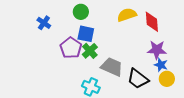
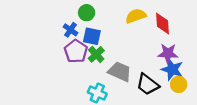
blue cross: (44, 23) -> (70, 30), moved
blue star: (161, 65) -> (172, 69), size x1.5

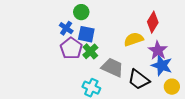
yellow semicircle: (136, 16) -> (134, 39), moved
red diamond: (163, 23) -> (153, 22), turned 35
purple star: (168, 53) -> (158, 50), turned 30
yellow circle: (179, 84) -> (172, 87), moved

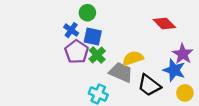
red diamond: (153, 22) -> (164, 24), turned -75
yellow semicircle: (134, 39) -> (133, 58), moved
purple star: (158, 50) -> (183, 54), moved

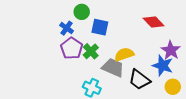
blue square: (93, 37) -> (100, 27), moved

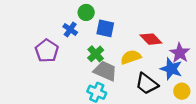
red diamond: (154, 22) -> (151, 39), moved
purple pentagon: (72, 48) -> (47, 51), moved
gray trapezoid: (113, 68) -> (105, 71), moved

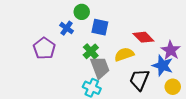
gray trapezoid: (105, 71) -> (100, 68), turned 45
black trapezoid: (147, 84) -> (139, 80), turned 75

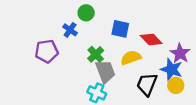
blue square: (100, 27) -> (120, 29), moved
purple pentagon: (44, 48) -> (47, 51), turned 30
yellow circle: (173, 87) -> (176, 85), moved

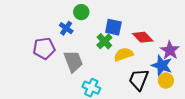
green cross: (96, 54) -> (104, 41), moved
gray trapezoid: (105, 72) -> (73, 61), moved

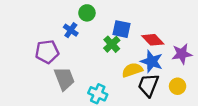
purple star: (170, 50) -> (182, 54), turned 30
yellow semicircle: (124, 54) -> (132, 70), moved
gray trapezoid: (73, 61) -> (64, 79), moved
blue star: (162, 65) -> (152, 61), moved

